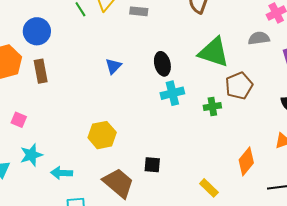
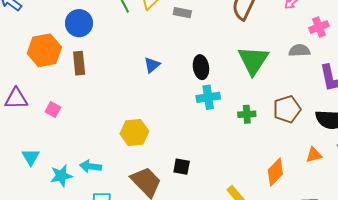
green triangle: (214, 52) -> (253, 60), turned 40
brown pentagon: (239, 86) -> (287, 109), moved
cyan star: (31, 155) -> (61, 176), moved

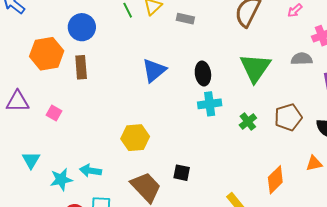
blue triangle: (152, 65) -> (154, 70), size x1.5
green cross: (247, 114) -> (248, 122), turned -36

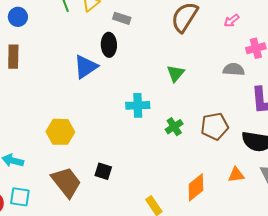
blue circle: (82, 27) -> (18, 17), size x0.7
green triangle: (255, 68) -> (176, 73), moved, size x0.6
black ellipse: (203, 74) -> (109, 45), moved

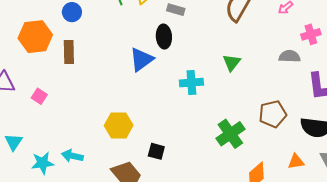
cyan cross: (138, 105) -> (191, 83), moved
green cross: (174, 127) -> (230, 134), moved, size x1.6
black square: (103, 171) -> (156, 151), moved

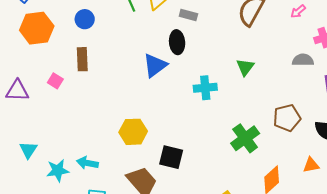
orange hexagon: (35, 37) -> (37, 28), moved
pink square: (39, 96) -> (55, 81), moved
black square: (156, 151) -> (171, 157), size x1.4

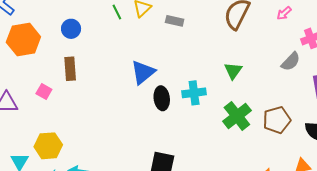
black ellipse: (177, 42) -> (162, 98), moved
gray semicircle: (303, 60) -> (291, 62), turned 135
yellow hexagon: (133, 132) -> (48, 146), moved
green cross: (245, 138) -> (237, 116), moved

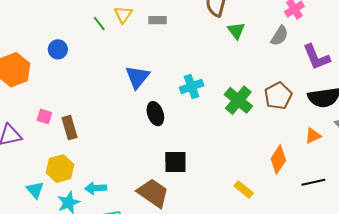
brown rectangle: (70, 69) -> (70, 128), moved
green triangle: (233, 71) -> (236, 31), moved
black ellipse: (162, 98) -> (155, 114), moved

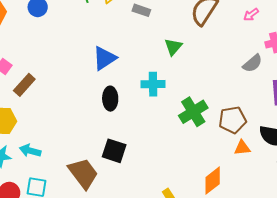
green triangle: (236, 31) -> (173, 47), moved
brown rectangle: (70, 128) -> (24, 85), turned 40
orange triangle: (313, 136) -> (242, 148), moved

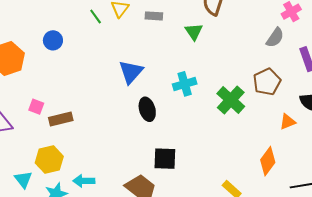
green triangle: (173, 47) -> (194, 32), moved
brown rectangle: (24, 85) -> (61, 119), turned 50
brown pentagon: (232, 120) -> (267, 82), moved

